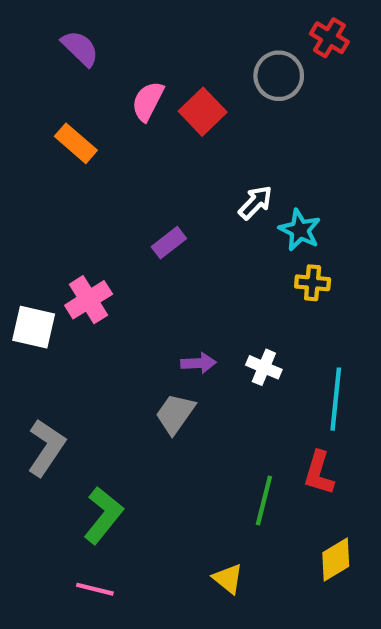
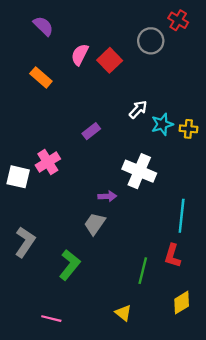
cyan star: (300, 230) -> (162, 124), turned 30
yellow cross: (313, 283) -> (188, 129), moved
white cross: (264, 367) -> (139, 171), moved, size x1.8
green L-shape: (103, 515) -> (70, 265), moved

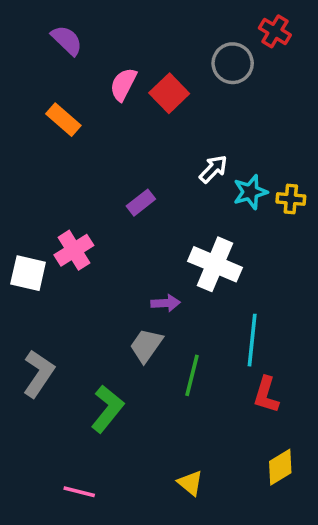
cyan line: (182, 216) -> (252, 340), moved
green line: (143, 271) -> (192, 375), moved

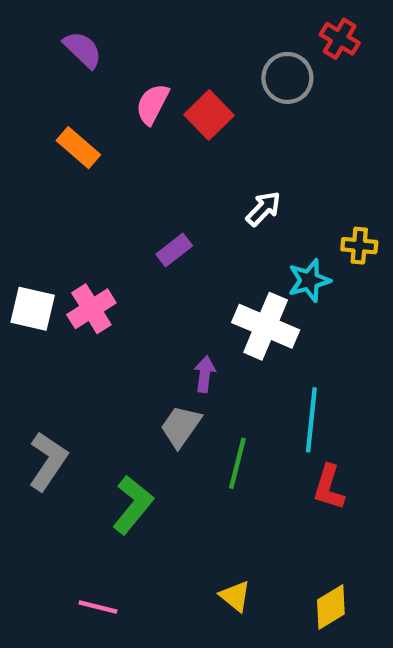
cyan star: (250, 192) -> (309, 280), moved
white square: (28, 273) -> (33, 309), moved
purple arrow: (166, 303) -> (205, 374), turned -80
yellow diamond: (280, 467) -> (331, 607), moved

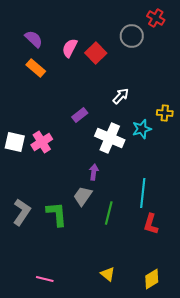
purple semicircle: (83, 50) -> (34, 39), moved
white cross: (266, 326) -> (110, 138), moved
green L-shape: (133, 505) -> (57, 214), moved, turned -44

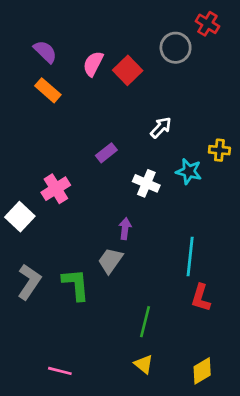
cyan star: (142, 129) -> (189, 171), turned 30
white cross: (110, 138) -> (146, 183), size x0.7
white square: (15, 142) -> (20, 217), moved, turned 30
green line: (109, 213) -> (145, 322), moved

